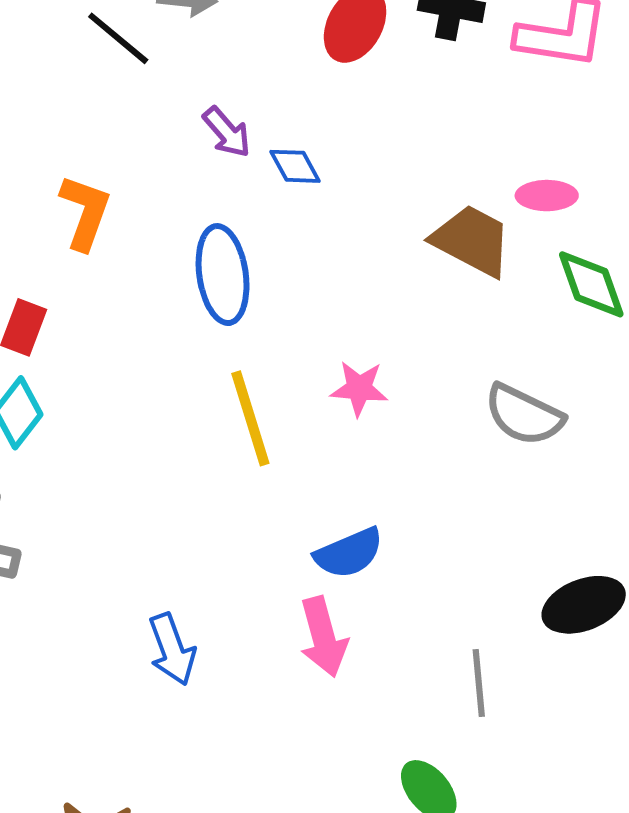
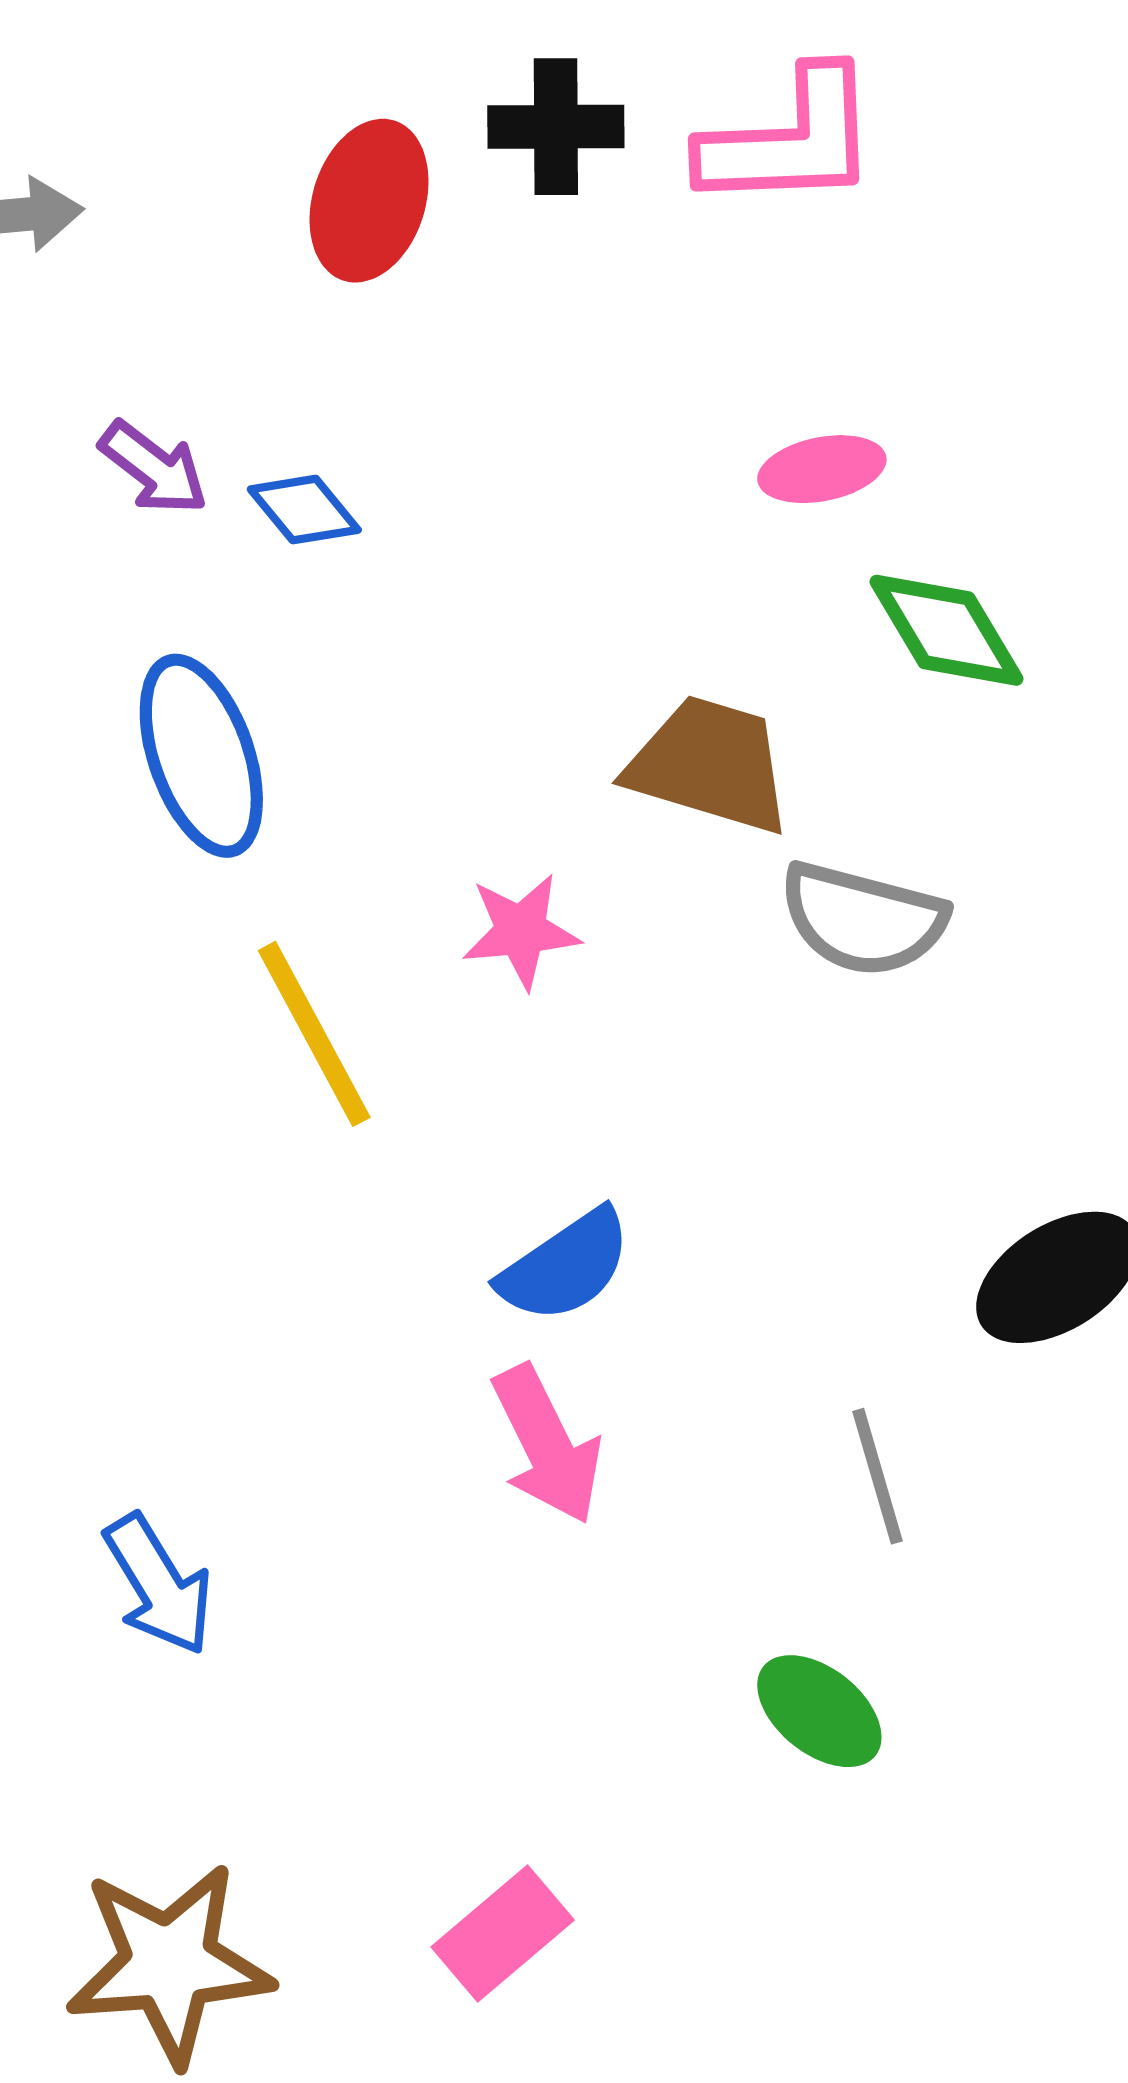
brown trapezoid: (472, 240) -> (710, 765), moved
blue arrow: (172, 649) -> (159, 1585), moved

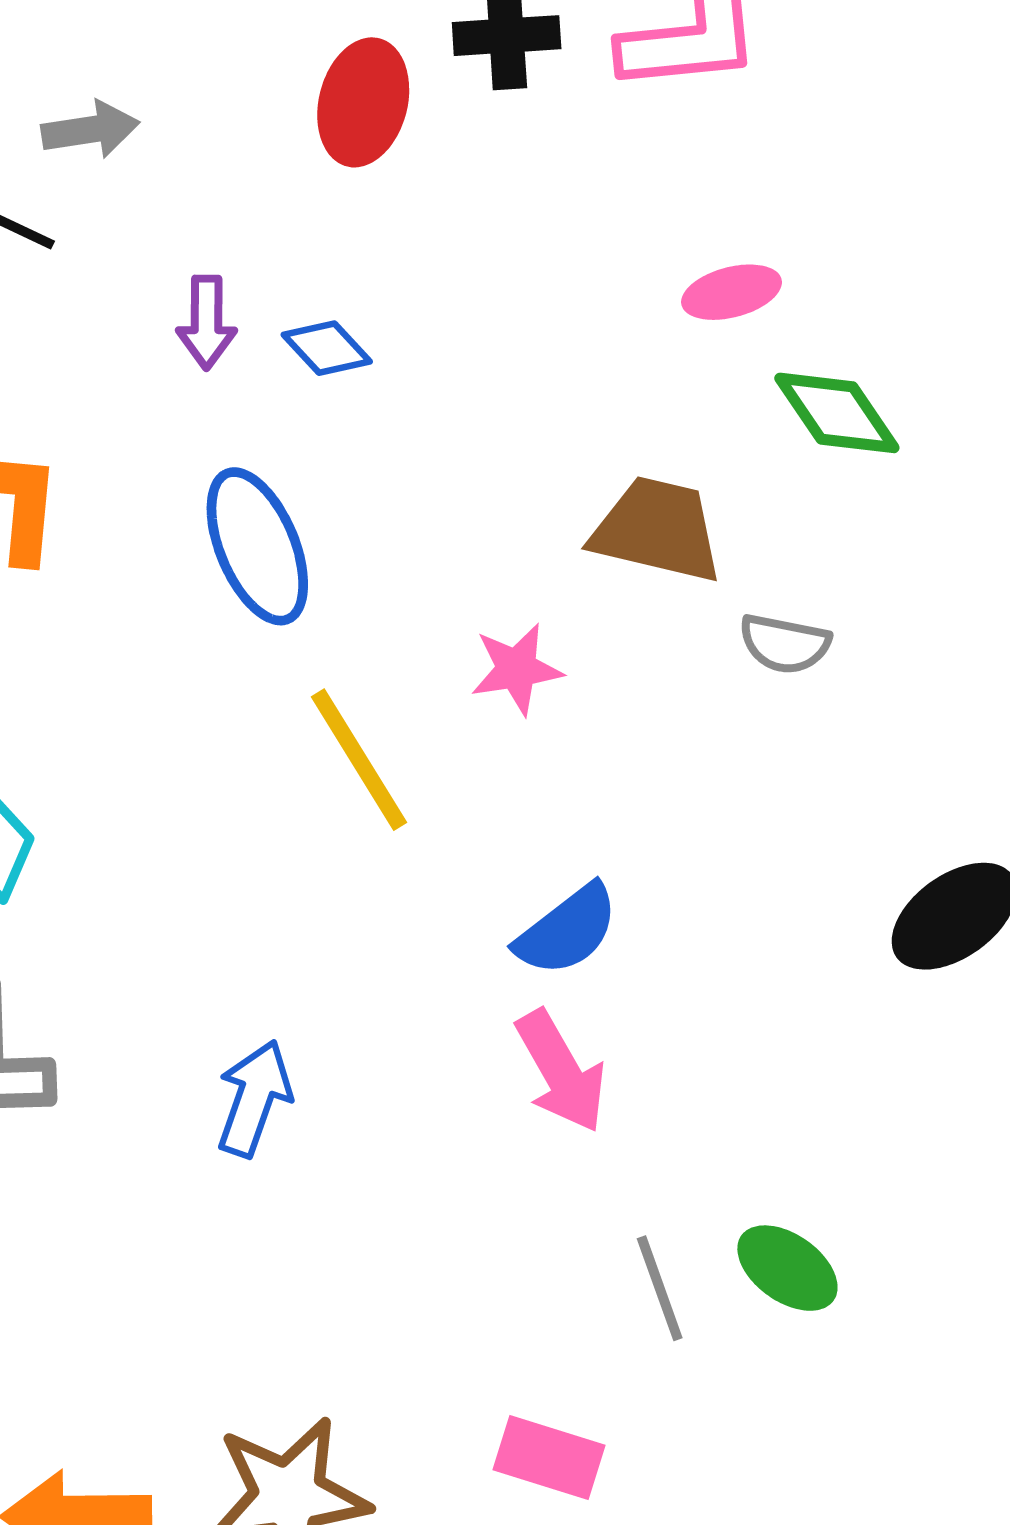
purple arrow: (154, 468) -> (207, 322), turned 56
gray semicircle: (863, 919) -> (785, 644), size x0.7
gray line: (878, 1476) -> (660, 1288), moved
blue arrow: (159, 1585) -> (254, 1098), moved, turned -126
pink rectangle: (503, 1933) -> (549, 1458), turned 61

